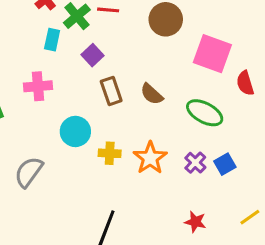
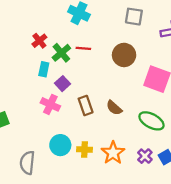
purple square: (93, 55) -> (62, 84), moved
pink cross: (38, 86) -> (50, 104), moved, turned 30
cyan circle: (75, 131) -> (60, 145), moved
gray semicircle: (29, 172) -> (27, 163), turned -30

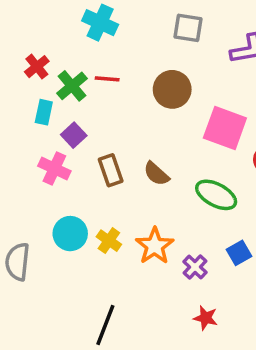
yellow cross: (84, 149) -> (109, 241), turned 32
purple cross: (145, 156) -> (195, 267), moved

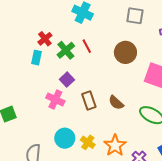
red line: (107, 79) -> (87, 46), turned 56
cyan rectangle: (44, 112) -> (37, 58), moved

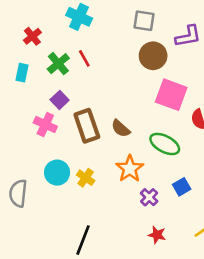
red cross: (45, 39) -> (32, 36), moved
brown circle: (125, 52) -> (153, 56), moved
brown rectangle: (89, 101) -> (87, 126), size x1.4
orange star: (115, 145) -> (130, 169), moved

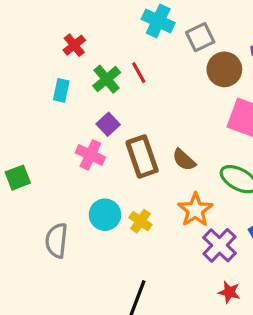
cyan cross: (79, 17) -> (158, 21), moved
gray square: (144, 21) -> (200, 37), moved, turned -35
purple cross: (149, 197) -> (220, 245), size x1.5

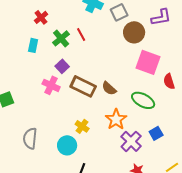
brown rectangle: (142, 157) -> (83, 86), turned -45
cyan circle: (105, 215) -> (67, 145), moved

